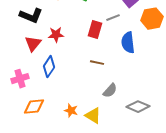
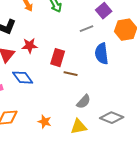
red rectangle: (95, 30) -> (58, 58), moved
blue diamond: (49, 67) -> (23, 78), turned -70
yellow triangle: (93, 116) -> (79, 127), moved, turned -42

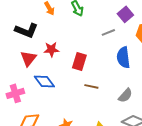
brown line: (71, 74) -> (91, 86), moved
gray semicircle: (84, 102) -> (125, 95), moved

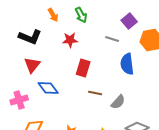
gray line: (108, 32) -> (112, 39), turned 40
red star: (51, 49) -> (70, 40), moved
gray semicircle: (125, 95) -> (118, 102), moved

